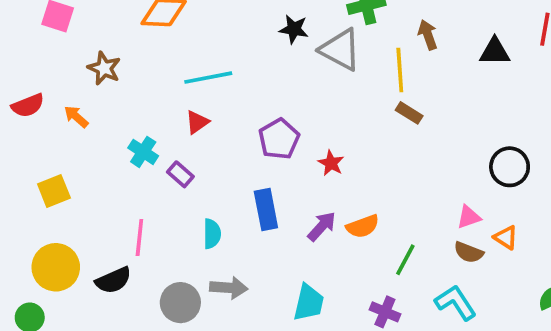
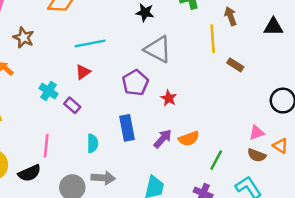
gray triangle: (340, 50) -> (158, 49), moved
brown rectangle: (409, 113) -> (235, 65), moved

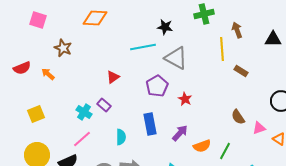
cyan line: (90, 43) -> (143, 47), moved
cyan cross: (48, 91) -> (84, 112), moved
orange semicircle: (189, 139) -> (202, 146), moved
pink line: (46, 146) -> (82, 139), turned 42
brown semicircle: (257, 155) -> (238, 117), moved, turned 35

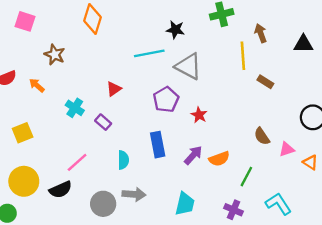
orange diamond: (95, 18) -> (92, 19), turned -75
cyan cross: (84, 112) -> (75, 108), moved
orange semicircle: (202, 146) -> (219, 159), moved

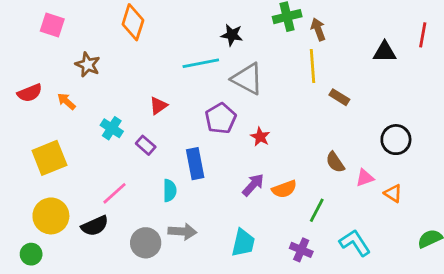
brown arrow: (261, 33) -> (318, 29), moved
yellow square: (23, 133) -> (49, 158), size x1.4
blue rectangle: (158, 145) -> (195, 164), moved

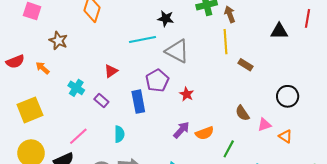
blue rectangle: (195, 164) -> (138, 102), moved

